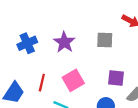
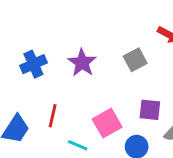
gray square: (105, 40) -> (135, 60), turned -30
pink square: (73, 80) -> (107, 123), moved

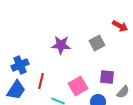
purple star: (82, 63) -> (61, 45), turned -30
blue cross: (33, 64) -> (20, 65), moved

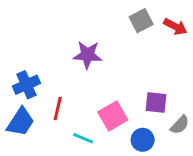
gray square: (97, 43) -> (141, 21), moved

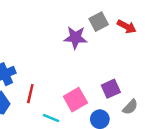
purple star: (87, 55) -> (75, 38), moved
purple square: (156, 103) -> (111, 89), turned -30

